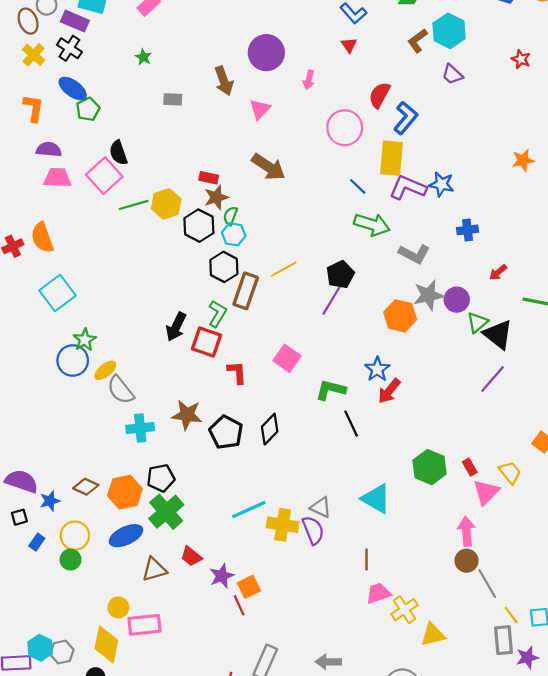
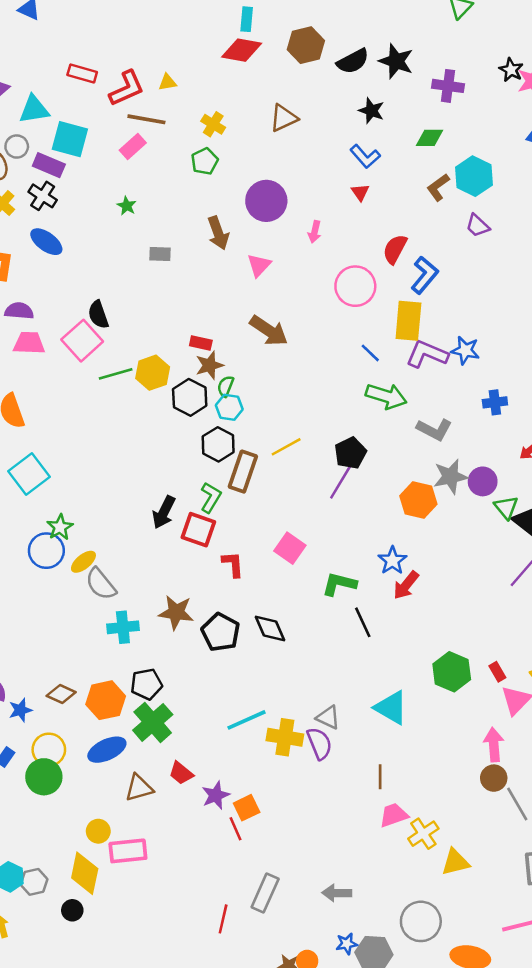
green pentagon: (88, 109) -> (205, 161), moved
green triangle: (477, 322) -> (506, 507), turned -30
black diamond: (270, 429) -> (270, 629), turned -68
green circle: (71, 560) -> (44, 777), size x1.5

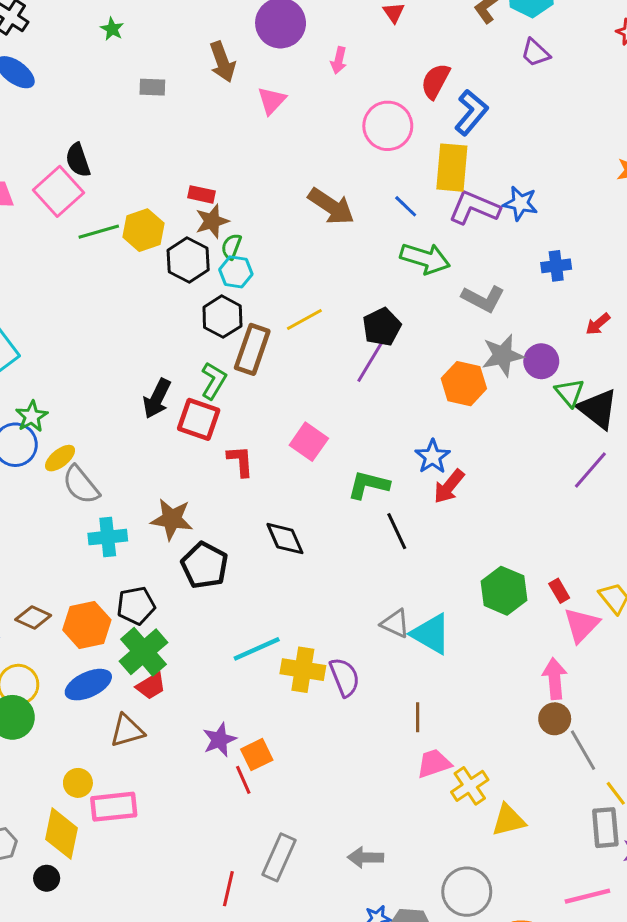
brown arrow: (269, 331) -> (331, 206), moved
black pentagon: (221, 632) -> (205, 565), moved
gray triangle: (328, 717) -> (395, 623), moved
red trapezoid: (181, 773) -> (151, 686), moved, turned -70

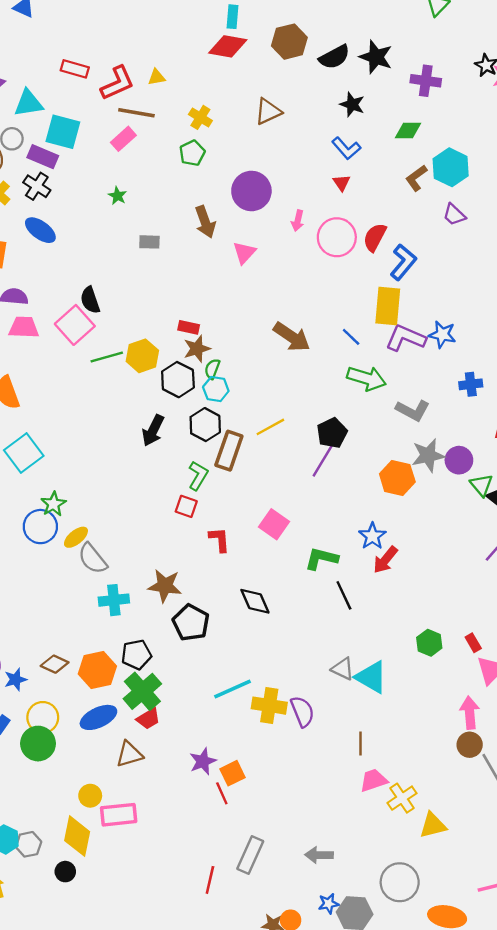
pink circle: (388, 126) -> (337, 237), moved
black arrow: (157, 398) -> (153, 431), moved
red square: (199, 419) -> (186, 506), size x0.7
green hexagon: (504, 591) -> (429, 643), size x0.7

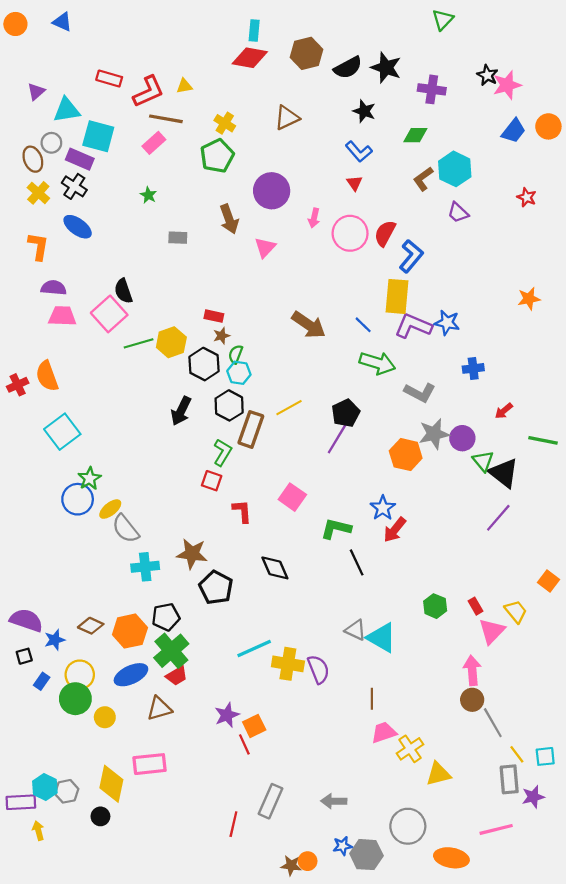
green pentagon: (192, 153) -> (217, 156), size x1.4
brown star: (197, 349) -> (221, 336), size x0.7
yellow circle: (90, 796) -> (105, 717), moved

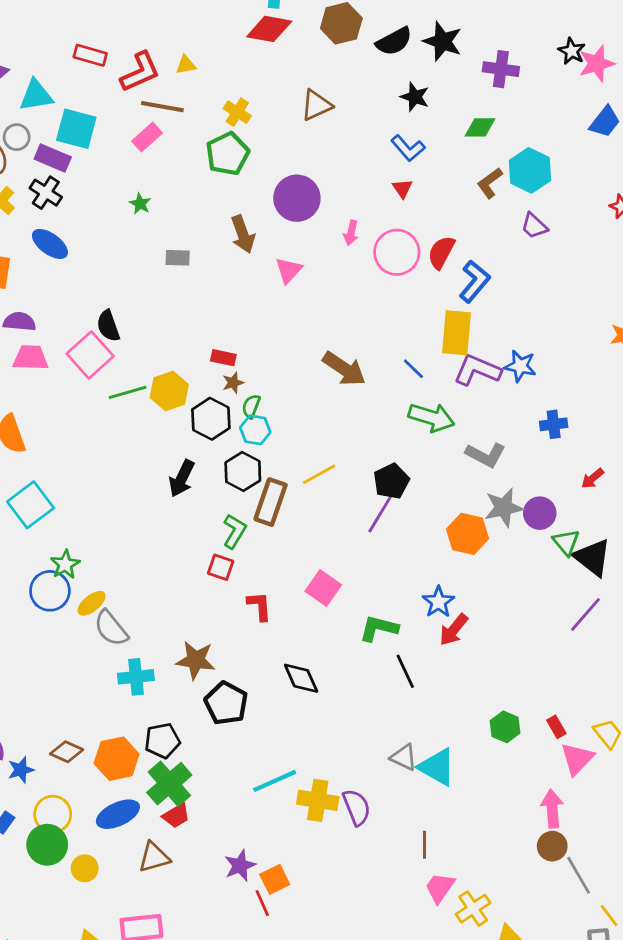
pink trapezoid: (384, 732) -> (440, 888), turned -36

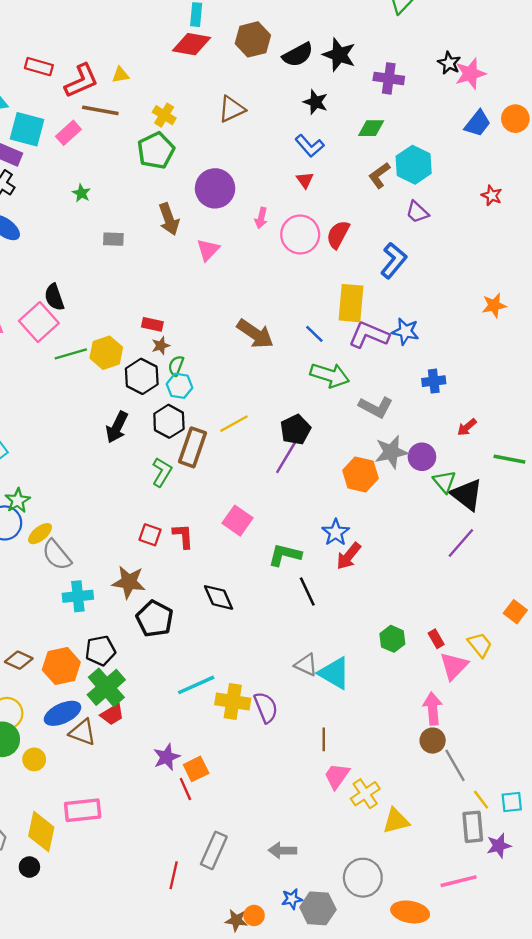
pink rectangle: (147, 137) -> (68, 133), moved
blue L-shape: (475, 281) -> (394, 260), moved
red square: (221, 567) -> (150, 535), moved
brown triangle: (154, 857) -> (83, 732), moved, turned 36

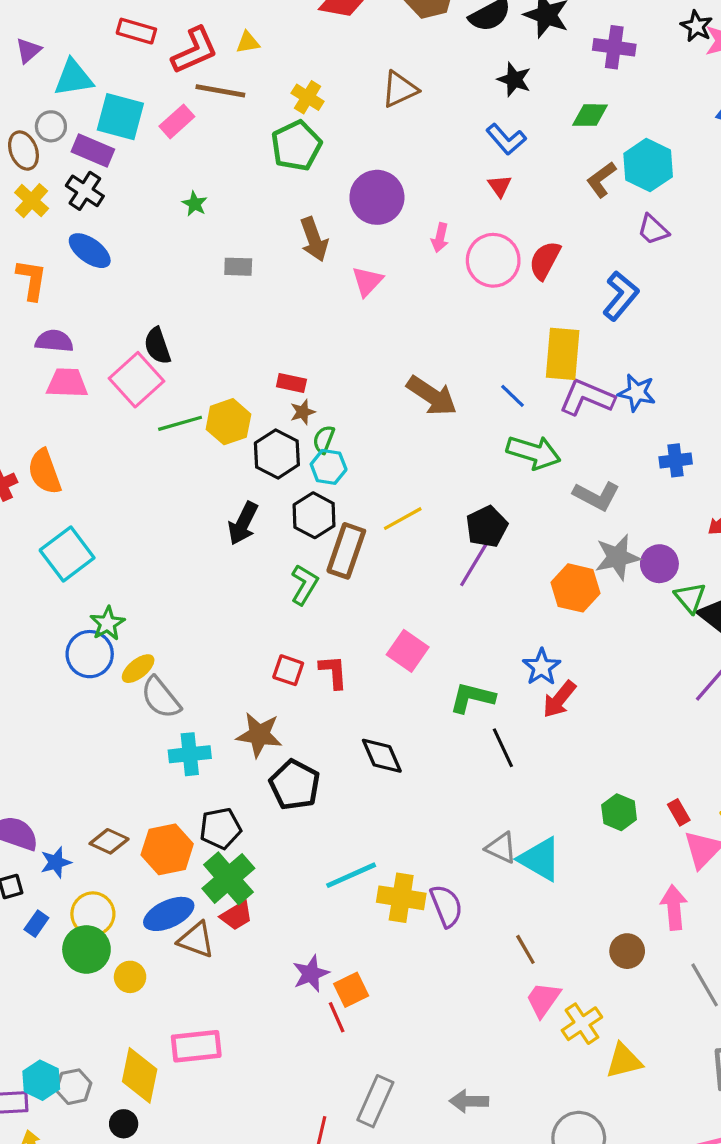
brown line: (324, 739) -> (525, 949), turned -30
brown circle: (433, 741) -> (627, 951), moved

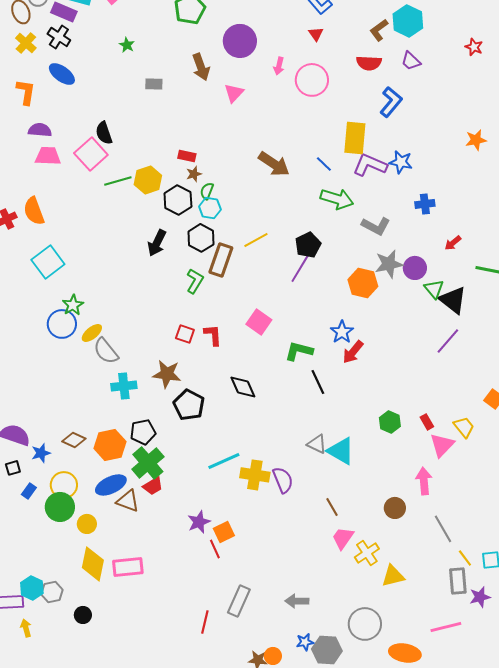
red semicircle: (545, 260) -> (369, 63), moved, turned -115
yellow diamond: (140, 1075) -> (93, 564), moved

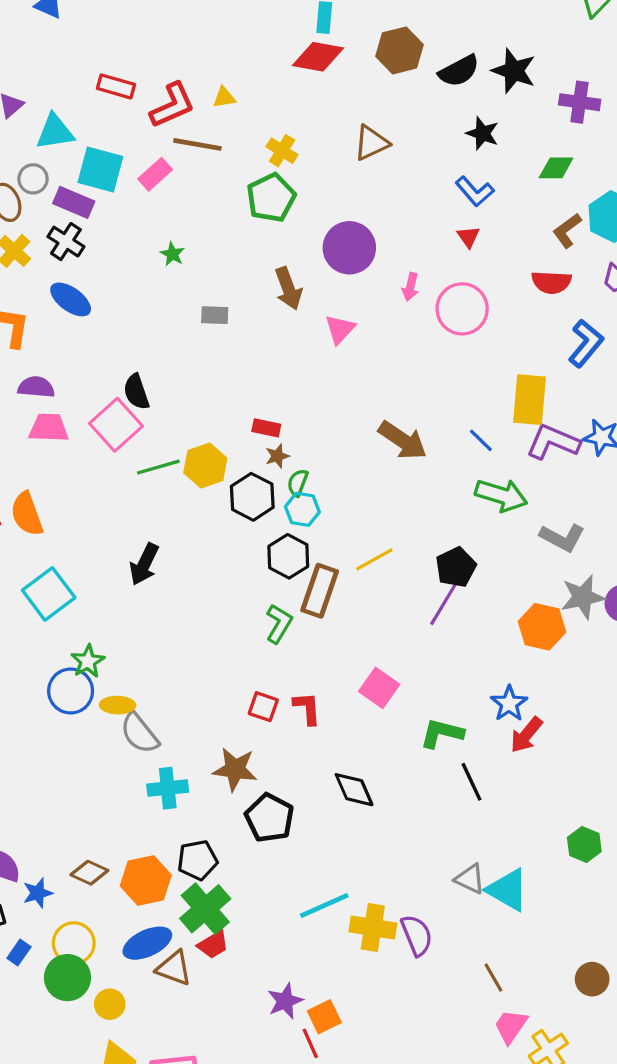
black arrow: (157, 243) -> (144, 564), moved
yellow ellipse: (92, 333) -> (118, 705), turned 40

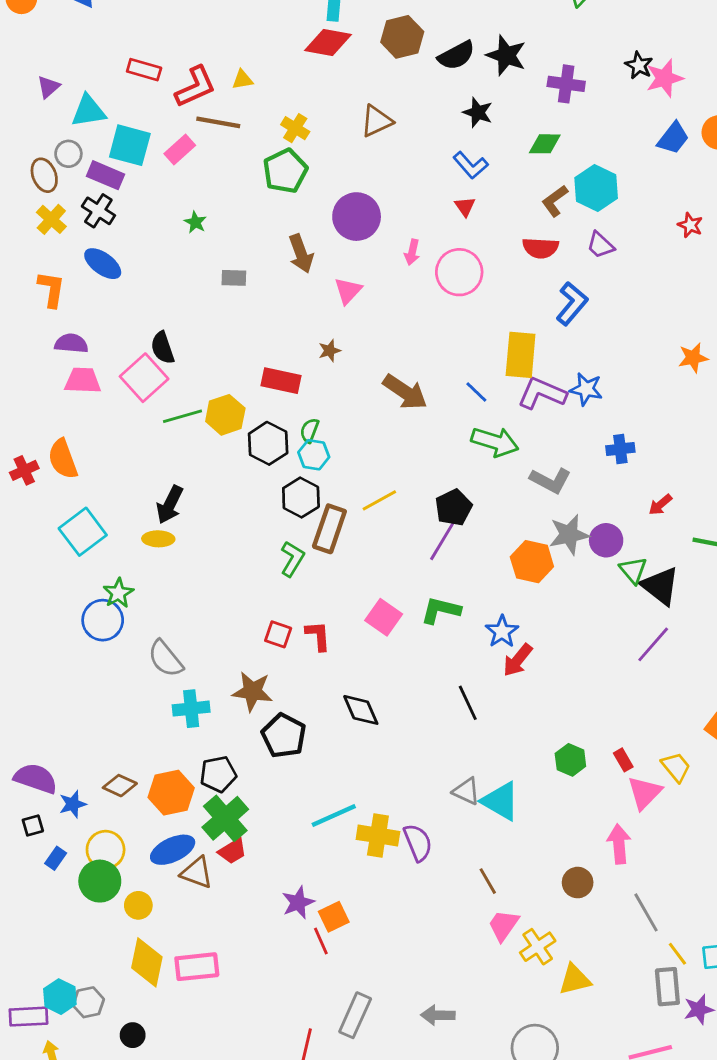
red rectangle: (266, 428) -> (281, 381), size x1.5
brown star: (277, 456) -> (329, 351), moved
yellow ellipse: (118, 705) -> (158, 539), moved
green L-shape: (442, 733) -> (441, 610), moved

